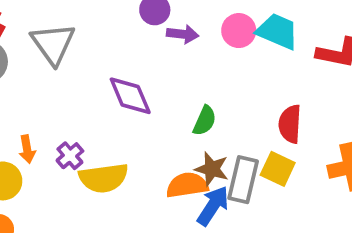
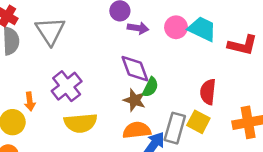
purple diamond: (130, 96) -> (135, 69), moved
purple cross: (70, 156) -> (67, 86), moved, size x1.6
brown star: (212, 169) -> (135, 100), moved

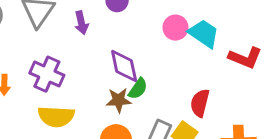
purple arrow: (138, 28) -> (81, 23), moved, turned 60
purple cross: (67, 86) -> (47, 74), turned -36
brown star: (135, 100) -> (119, 100), turned -30

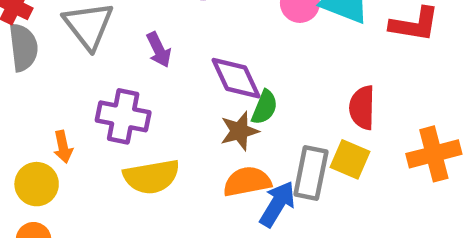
purple arrow: (81, 23) -> (159, 50), moved

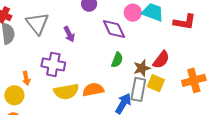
purple diamond: (236, 78) -> (114, 29), moved
red semicircle: (362, 108) -> (161, 60), turned -144
brown star: (239, 131) -> (142, 68), moved
orange semicircle: (247, 182) -> (93, 90), moved

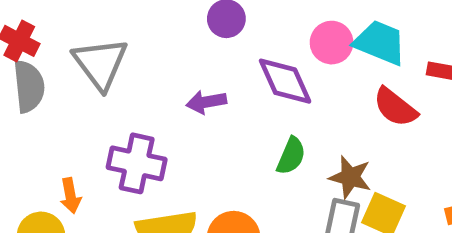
purple arrow: (69, 34) -> (206, 102), moved, turned 105
red semicircle: (161, 60) -> (395, 107), moved, turned 90
brown star: (142, 68) -> (350, 177), turned 30

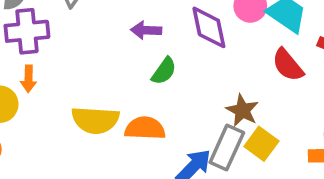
green semicircle: (291, 156) -> (164, 71), moved
purple cross: (137, 163) -> (27, 31), moved, turned -30

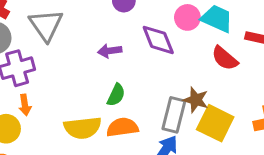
green semicircle: (164, 71) -> (116, 95), moved
yellow square: (261, 144) -> (215, 123), size x1.4
gray rectangle: (227, 147) -> (174, 115), moved

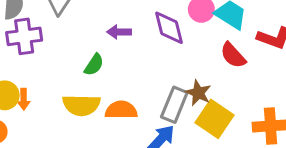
green semicircle: (116, 95) -> (94, 65), moved
orange arrow: (25, 105) -> (24, 99), moved

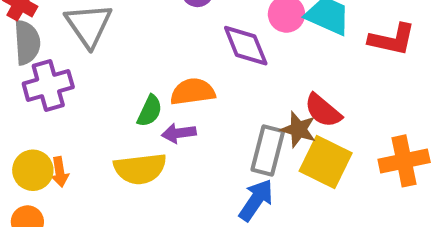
purple arrow: (119, 32) -> (179, 133), moved
red semicircle: (233, 55) -> (323, 111), moved
orange semicircle: (121, 110) -> (193, 92), moved

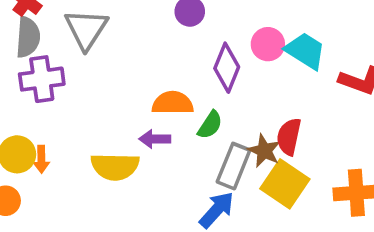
purple diamond: (246, 46) -> (227, 68), turned 36
green semicircle: (150, 111) -> (210, 125), moved
red semicircle: (323, 111) -> (289, 137), turned 54

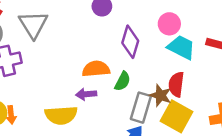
pink circle: (268, 44) -> (169, 24), moved
cyan trapezoid: (305, 51) -> (181, 47), moved

